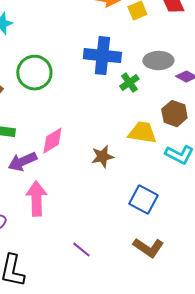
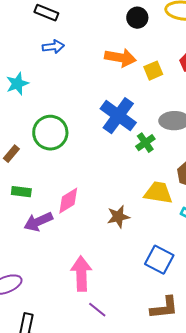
blue cross: (102, 56) -> (118, 116), turned 30
pink arrow: (36, 199) -> (81, 274), moved
brown L-shape: (148, 248) -> (164, 308), turned -40

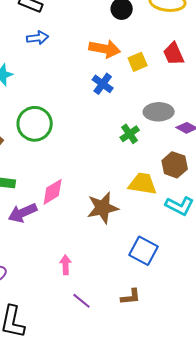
blue cross: (118, 116) -> (103, 84), moved, size x0.6
brown star: (118, 217) -> (103, 208), size x1.4
pink arrow: (81, 274) -> (66, 265), size x0.6
brown L-shape: (164, 308) -> (131, 297), moved, size x0.7

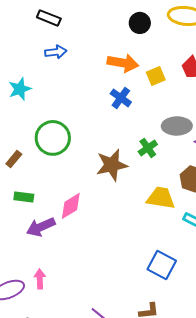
brown star: (103, 208) -> (112, 165), moved
pink arrow: (66, 265) -> (40, 279), moved

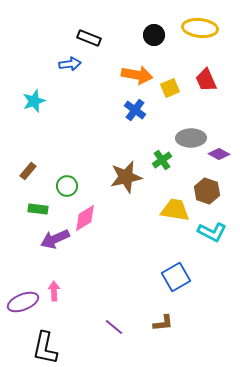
black rectangle: (49, 18) -> (89, 38), moved
green circle: (53, 138) -> (67, 186), moved, size x0.6
blue square: (162, 265) -> (176, 277), turned 32

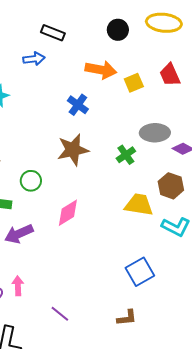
blue cross: (135, 110) -> (78, 105), moved
brown star: (126, 177) -> (73, 150), moved
pink diamond: (85, 218) -> (68, 213), moved
purple line: (114, 327) -> (60, 314), moved

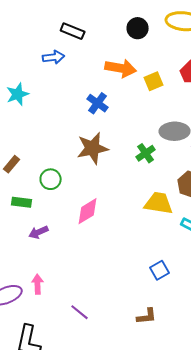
purple arrow: (19, 234) -> (39, 232), size x0.7
blue square: (140, 272) -> (160, 270), size x0.7

